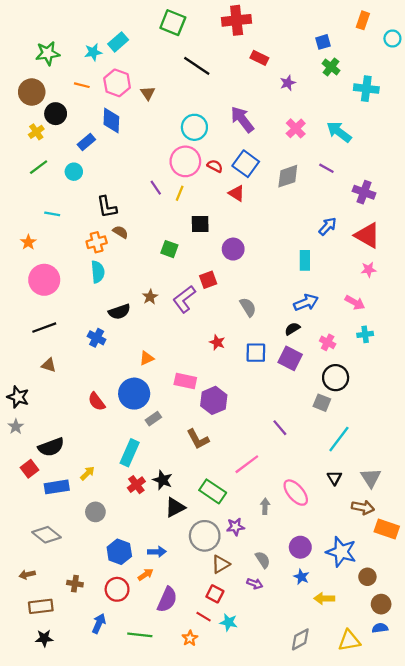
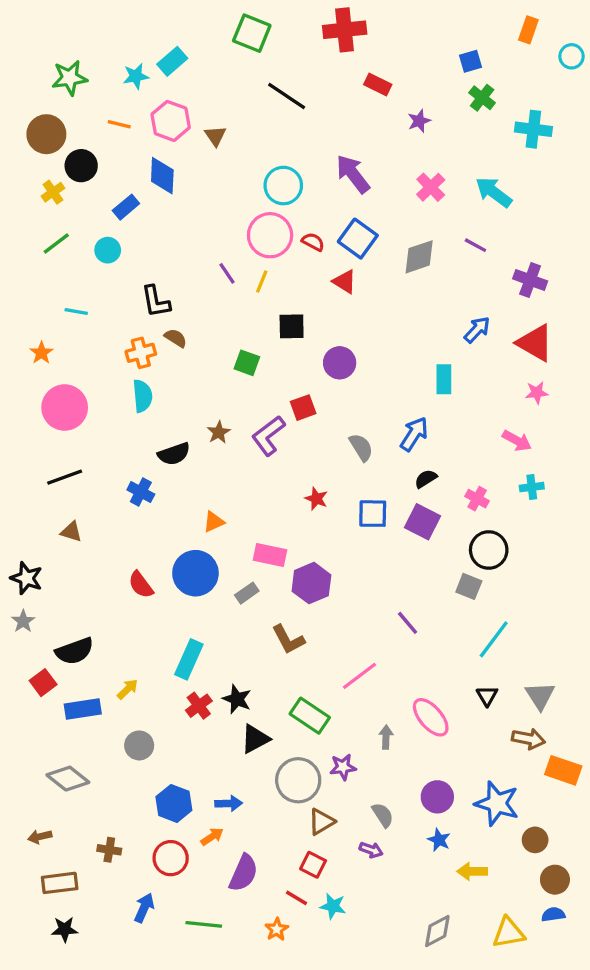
blue arrow: (306, 303) -> (414, 434), moved, turned -35
gray rectangle: (153, 419) -> (247, 593), moved

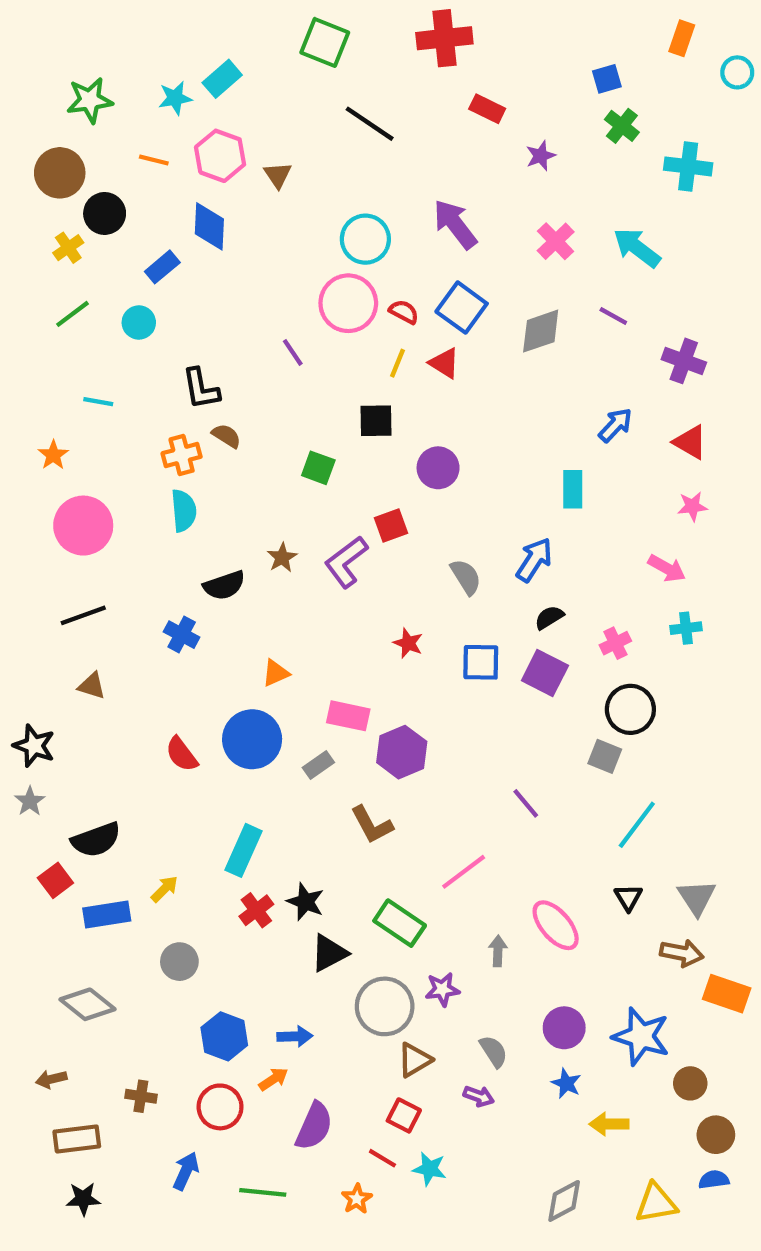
yellow line: (262, 282) -> (397, 363), moved
red triangle: (535, 343) -> (690, 442), size x0.7
pink cross: (477, 499) -> (615, 643), turned 35

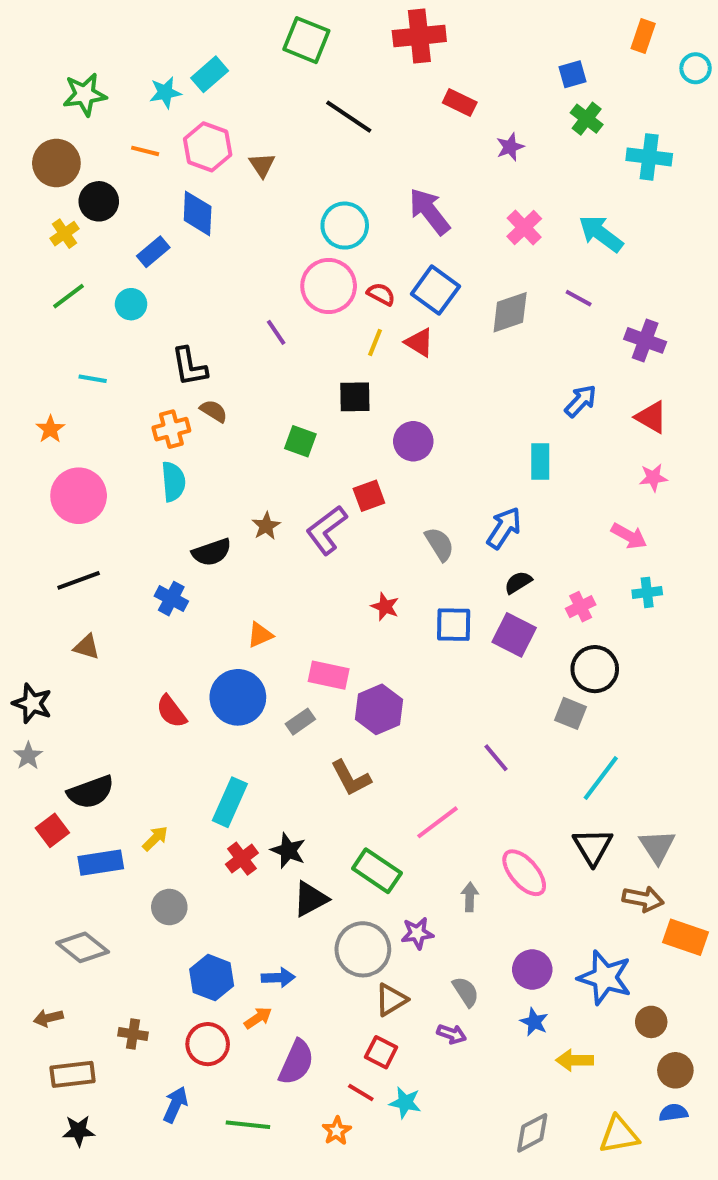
black triangle: (628, 897) -> (593, 847), size x1.5

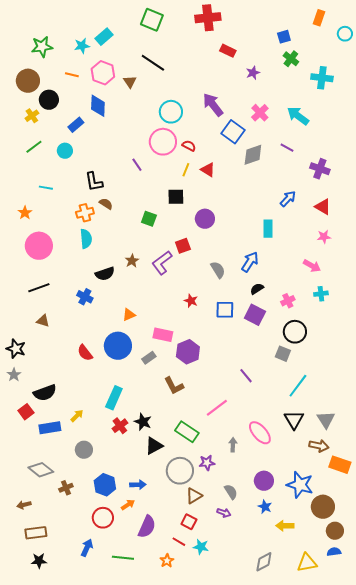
black line: (349, 117) -> (153, 63), moved
blue square: (435, 290) -> (233, 132), moved
brown circle: (651, 1022) -> (323, 507), size x1.5
brown cross: (133, 1034) -> (66, 488), moved, turned -32

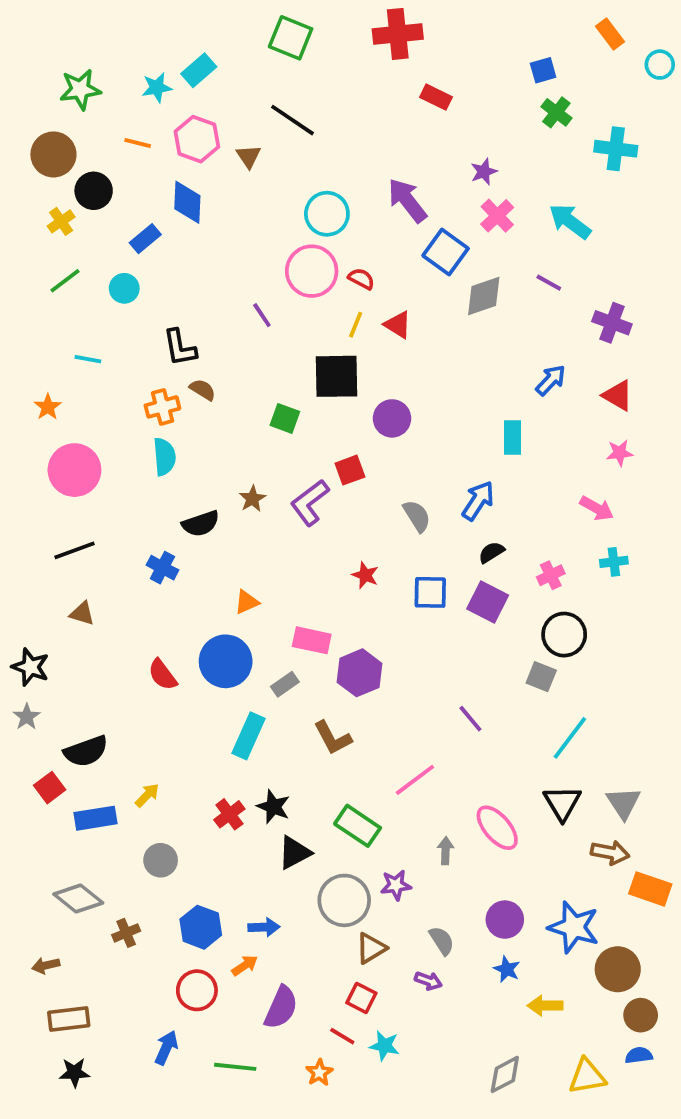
orange rectangle: (319, 18) -> (610, 34), turned -56
purple star: (253, 73) -> (484, 172), moved
black square: (176, 197) -> (337, 376), size x1.5
cyan rectangle: (114, 398) -> (249, 736), moved

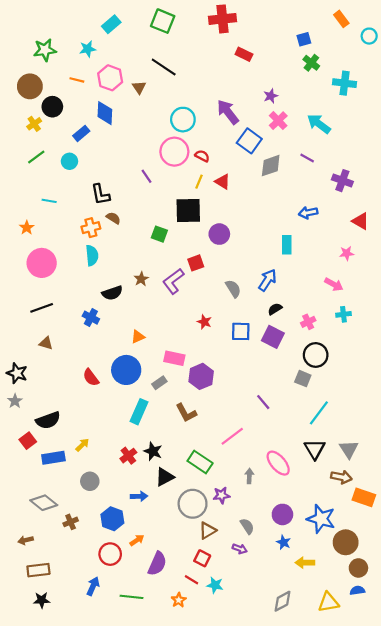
cyan rectangle: (199, 70) -> (111, 24), moved
blue arrow: (551, 380) -> (308, 213), turned -144
red triangle: (618, 395) -> (361, 221), moved
blue arrow: (264, 927) -> (139, 496), moved

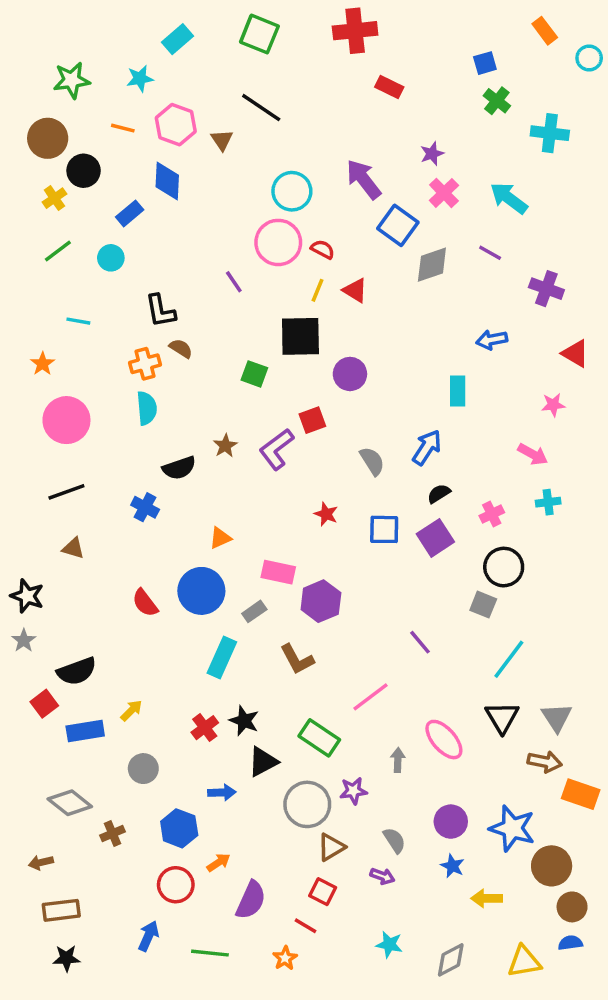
purple square: (273, 337) -> (435, 538), turned 30
cyan star: (215, 585) -> (389, 944), moved

